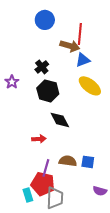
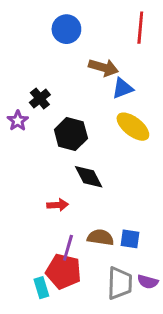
red line: (80, 34) -> (140, 28), moved
black cross: (42, 67) -> (40, 99), moved
gray trapezoid: (55, 198) -> (120, 283), moved

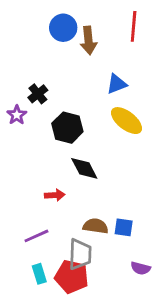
brown arrow: (103, 68) -> (89, 40), moved, turned 68
purple line: (68, 248) -> (36, 236), moved, turned 50
red pentagon: (64, 271) -> (72, 277), moved
gray trapezoid: (120, 283) -> (80, 254), moved

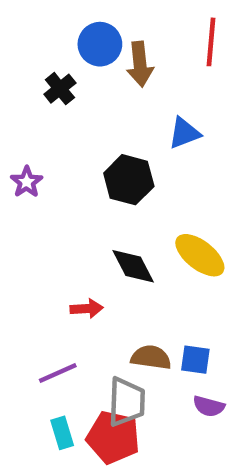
black cross: (38, 94) -> (60, 89), moved
yellow ellipse: (126, 121) -> (200, 255), moved
black hexagon: (67, 128) -> (129, 180), moved
purple semicircle: (141, 268) -> (209, 406), moved

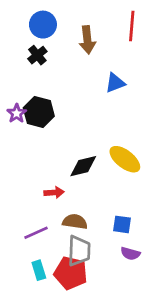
blue circle: (100, 44) -> (43, 25), moved
black hexagon: (129, 180) -> (39, 112), moved
black diamond: (133, 266) -> (83, 166), turned -76
brown semicircle: (151, 357) -> (75, 222), moved

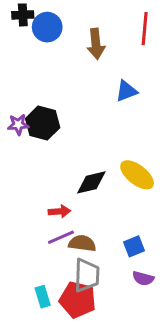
black cross: (37, 55) -> (23, 15), moved, turned 36
purple star: (17, 113) -> (18, 125), turned 30
blue square: (122, 224) -> (134, 246), turned -30
purple line: (36, 233) -> (61, 237), moved

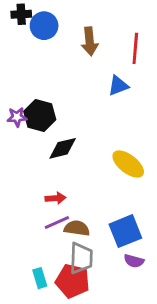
red line: (145, 29) -> (135, 48), moved
black diamond: (91, 182) -> (63, 148), moved
blue square: (134, 246) -> (125, 231), size x1.6

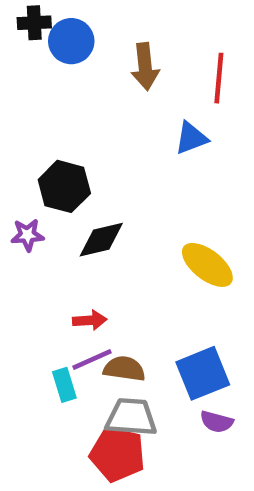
purple star: (17, 117) -> (27, 235), moved
gray trapezoid: (81, 258) -> (131, 417), turned -88
cyan rectangle: (40, 278) -> (64, 385), moved

